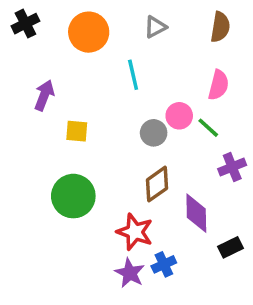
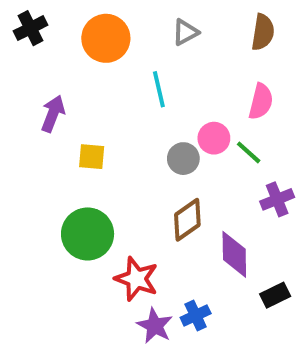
red star: (135, 232) -> (136, 279), moved

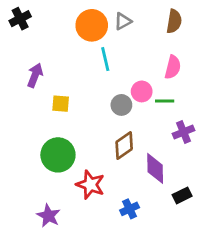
orange circle: (106, 38) -> (92, 25), moved
green line: (249, 152) -> (165, 101), turned -42
purple star: (155, 326) -> (49, 216), moved

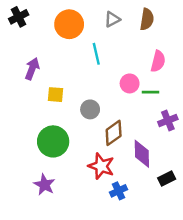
brown semicircle: (174, 21) -> (147, 19), moved
orange circle: (92, 25) -> (69, 24), moved
gray circle: (121, 105) -> (90, 109), moved
red star: (90, 185) -> (101, 166), moved
purple star: (49, 216) -> (44, 185), moved

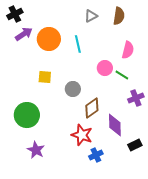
orange circle: (69, 24) -> (49, 39), moved
purple arrow: (32, 69) -> (24, 34), moved, turned 36
green line: (151, 92) -> (122, 75), turned 32
green circle: (53, 141) -> (27, 115), moved

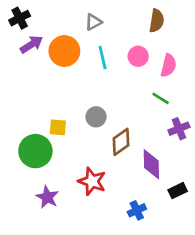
gray triangle: (91, 16) -> (93, 22), moved
pink circle: (105, 68) -> (138, 56), moved
yellow square: (45, 77) -> (58, 127), moved
red star: (82, 135) -> (92, 181), moved
blue cross: (96, 155) -> (137, 210), moved

